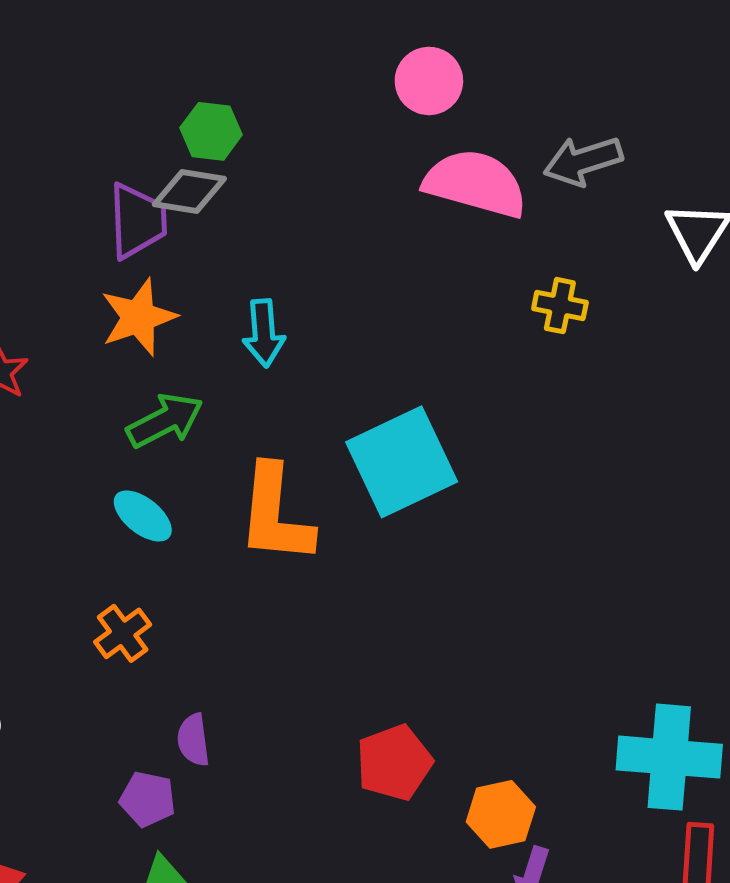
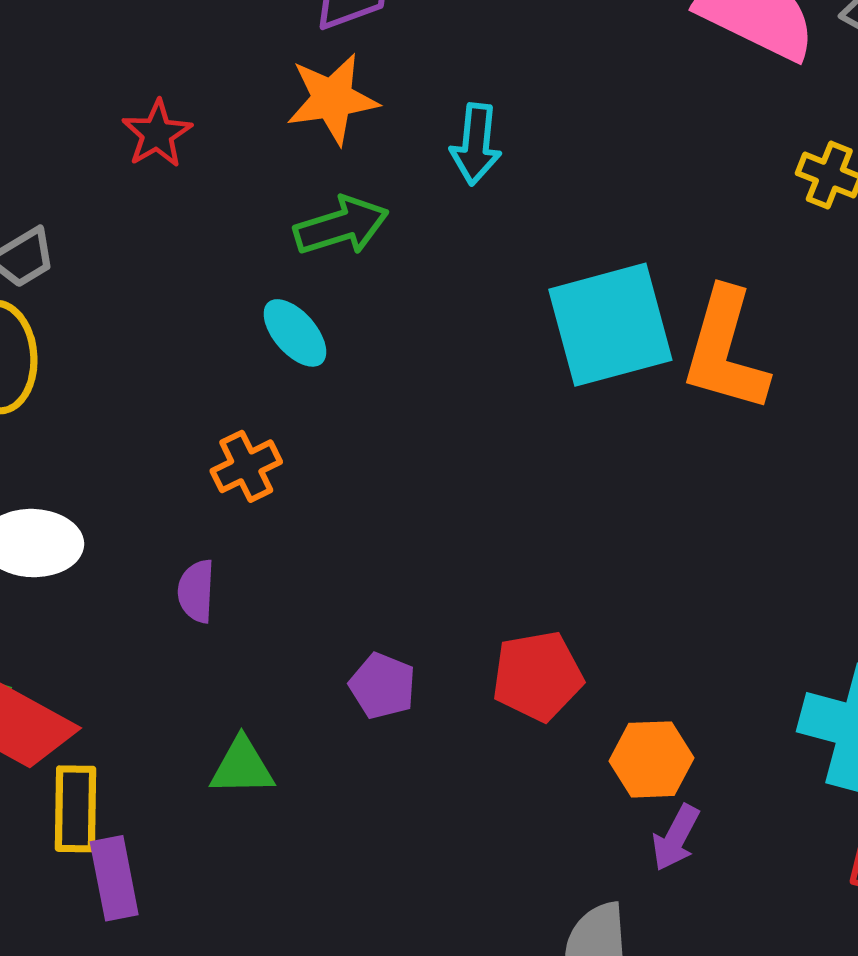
orange L-shape: (275, 514) -> (725, 350), moved
purple semicircle: (193, 740) -> (196, 591), moved
purple pentagon: (148, 799) -> (383, 686), moved

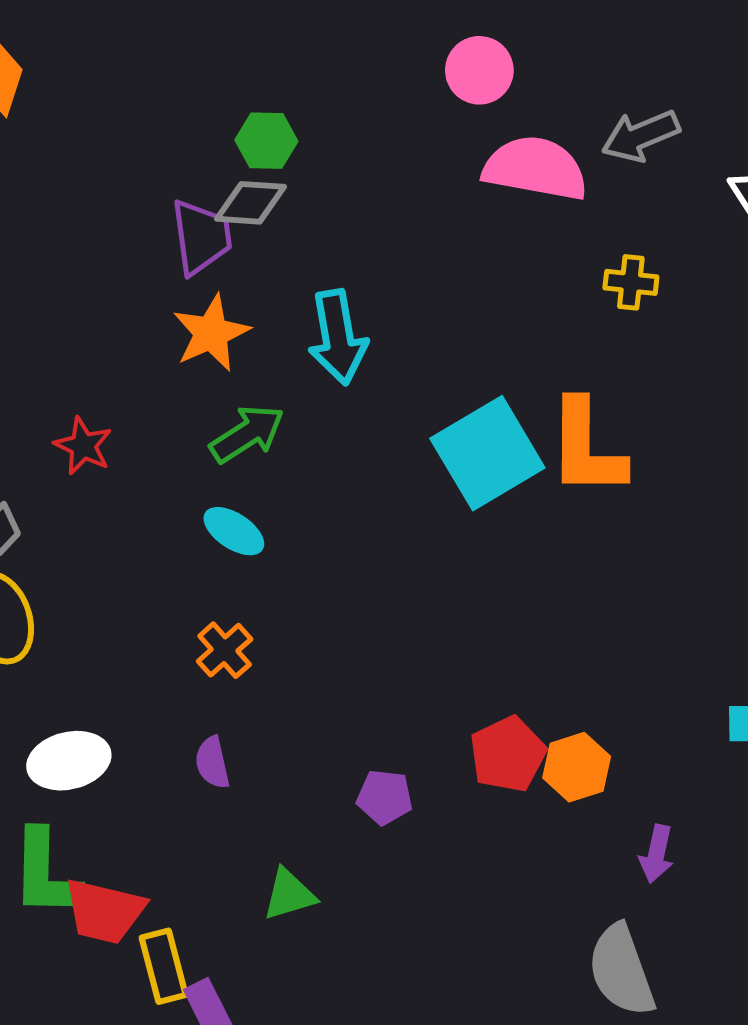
red star: (157, 134) -> (83, 446), moved
cyan arrow: (476, 144) -> (338, 337), size x1.4
orange hexagon: (651, 759) -> (577, 767), moved

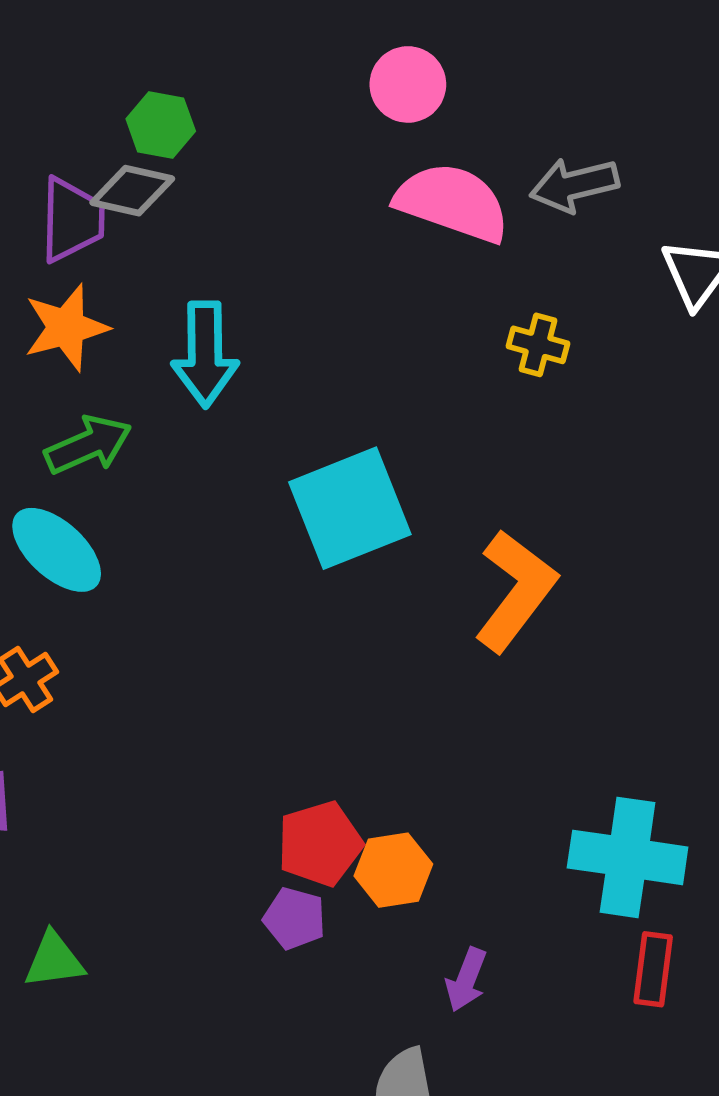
orange L-shape: (586, 448) -> (516, 591), moved, turned -152
cyan ellipse: (234, 531) -> (57, 550), size x1.4
purple pentagon: (385, 797) -> (294, 918), moved

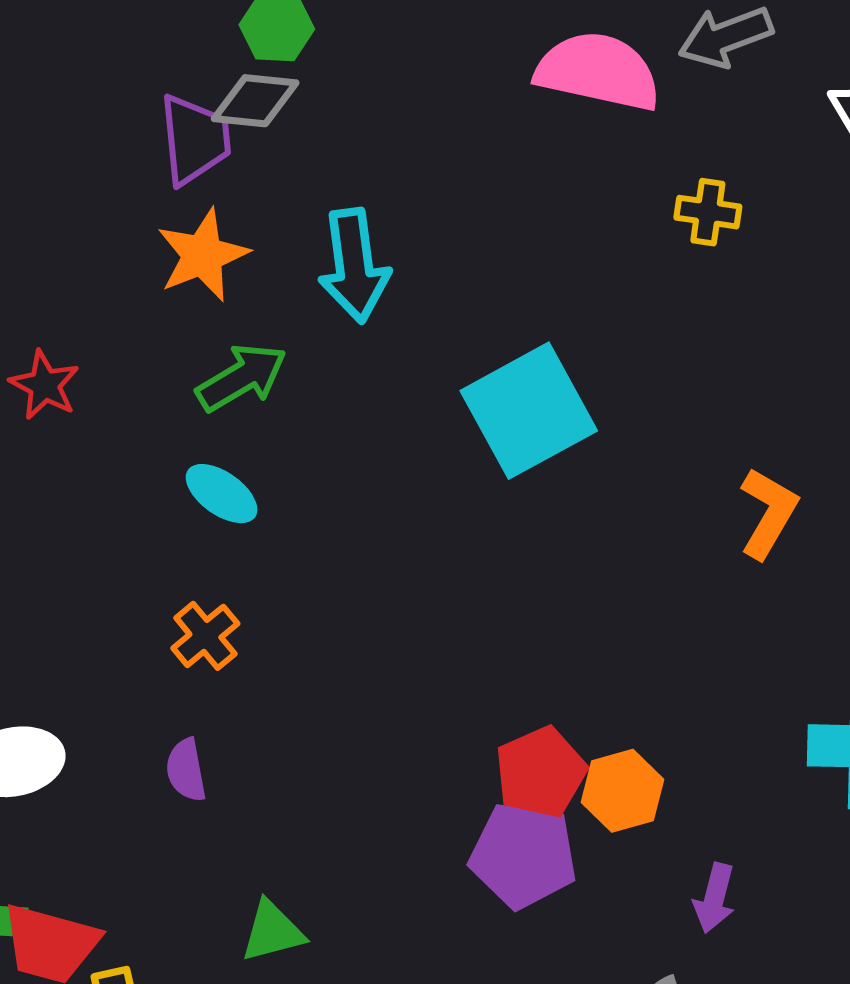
cyan ellipse: (57, 550) -> (222, 494), size x0.7
orange L-shape: (516, 591) -> (768, 513), moved, size x0.7
purple pentagon: (294, 918) -> (523, 855), size x1.6

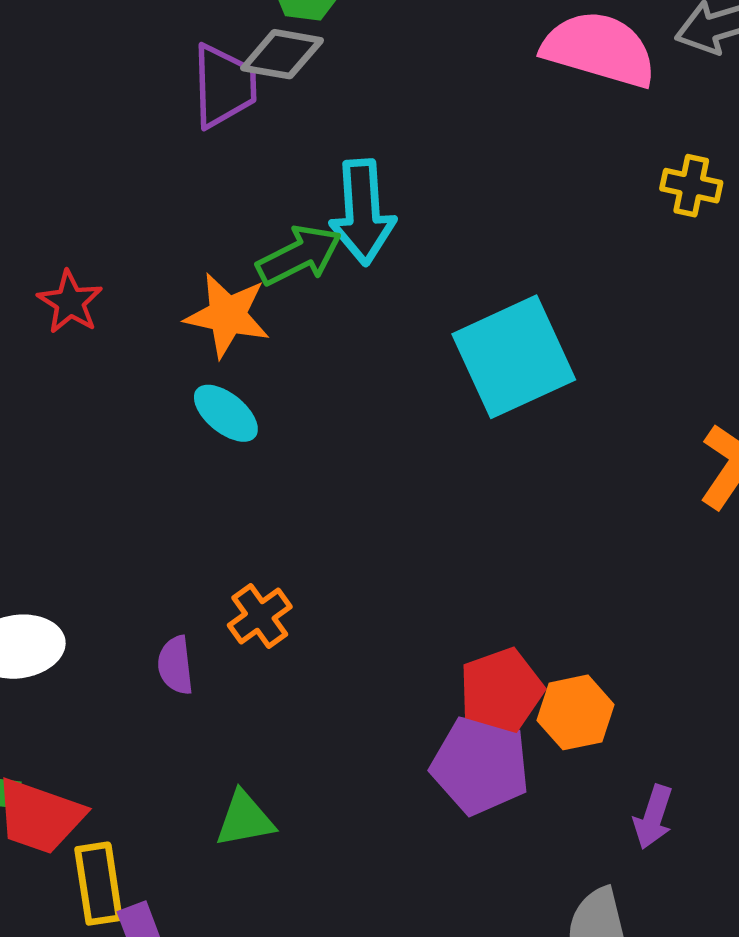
orange star: (203, 255) -> (227, 315), moved, turned 30
green arrow: (242, 378) -> (299, 255), moved
orange cross: (205, 636) -> (260, 616), moved

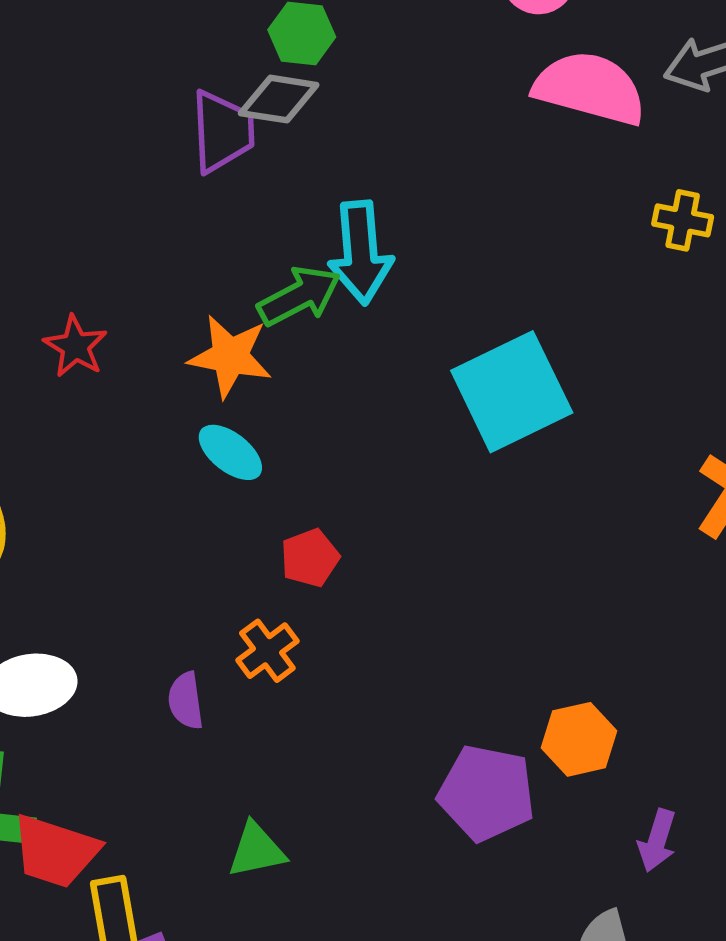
red pentagon: (501, 690) -> (310, 558), moved, size x0.7

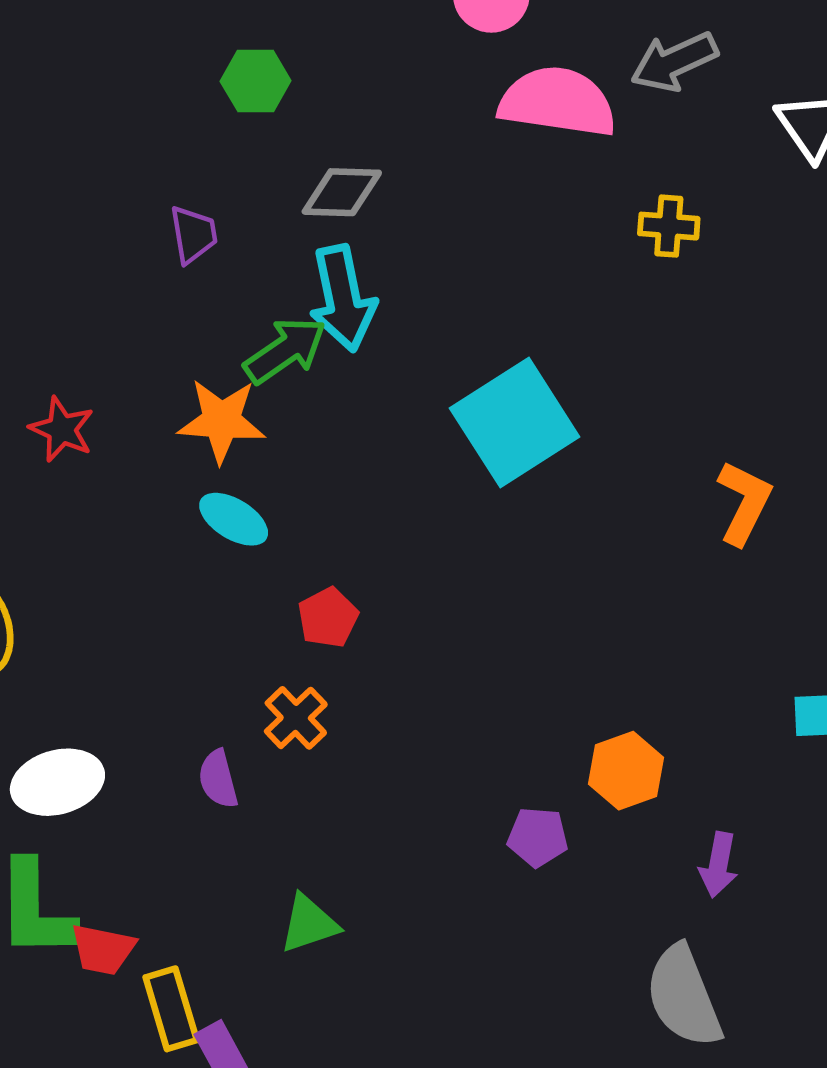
gray diamond: (279, 99) -> (342, 192), moved
purple trapezoid: (222, 131) -> (193, 234), moved, size x0.7
purple pentagon: (486, 793) -> (538, 837), size x0.6
red trapezoid: (55, 851) -> (103, 949), size x0.7

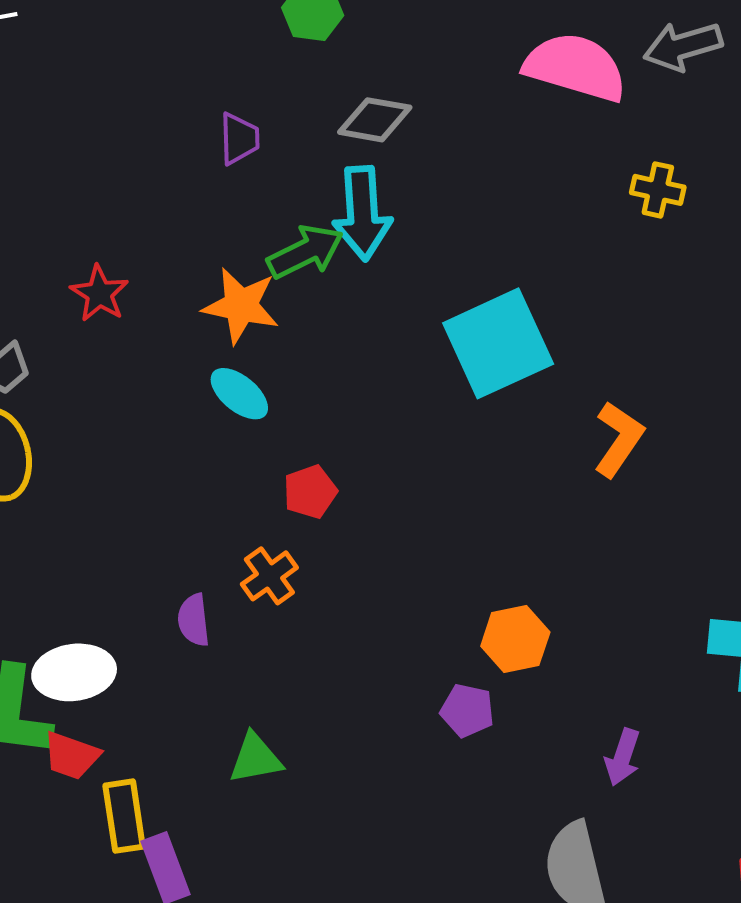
orange L-shape: (744, 503) -> (619, 439), moved
orange hexagon: (626, 771) -> (515, 639), moved
white ellipse: (57, 782) -> (74, 672), moved

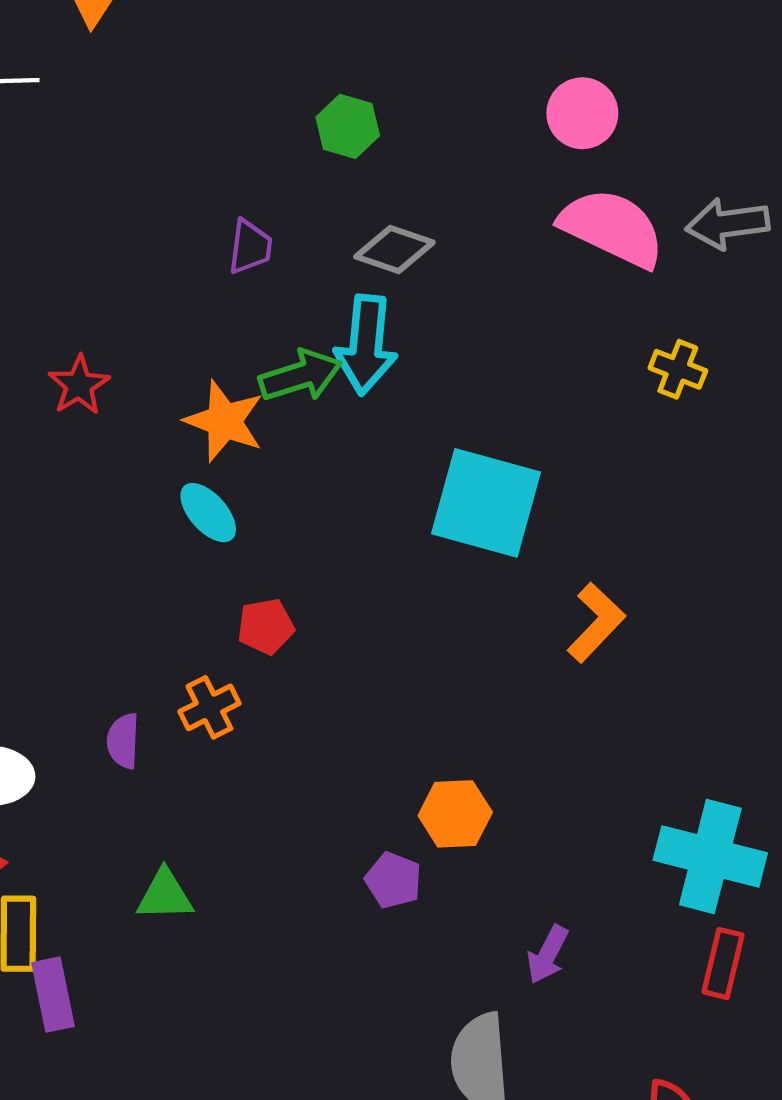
cyan square: (498, 343) -> (486, 503), turned 31

